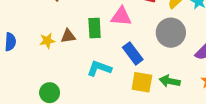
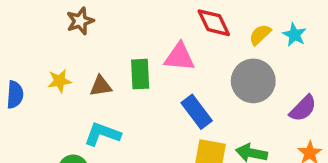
yellow star: (47, 41) -> (60, 81), moved
cyan L-shape: (99, 68) -> (102, 134), moved

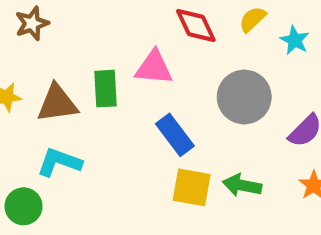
yellow semicircle: (260, 35) -> (253, 19), moved
brown triangle: (101, 86) -> (57, 103), size x1.5

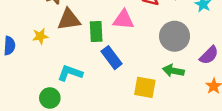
brown triangle: (57, 103) -> (69, 20), moved
blue rectangle: (175, 135) -> (112, 58), moved
green arrow: (242, 185) -> (173, 71), moved

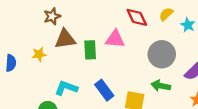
blue rectangle: (112, 58) -> (104, 90), moved

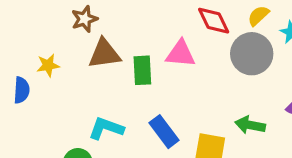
yellow star: (39, 54) -> (48, 65), moved
gray circle: (162, 54) -> (252, 54), moved

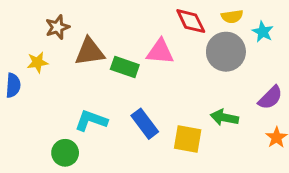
yellow semicircle: (258, 16) -> (232, 16), turned -145
brown star: (84, 19) -> (57, 27), moved
green rectangle: (142, 70) -> (125, 67), turned -68

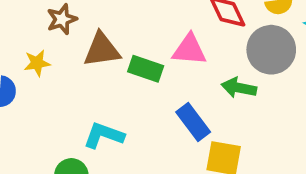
green arrow: (224, 118) -> (239, 88), moved
blue rectangle: (145, 124) -> (193, 122), moved

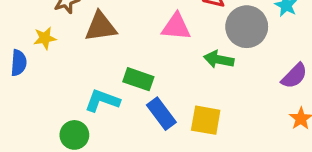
green rectangle: (146, 69) -> (138, 79), moved
blue rectangle: (193, 122) -> (161, 114), moved

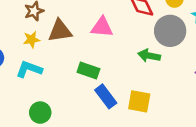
pink triangle: (176, 27) -> (102, 27), moved
yellow star: (45, 38) -> (32, 40), moved
cyan L-shape: (102, 101) -> (29, 69), moved

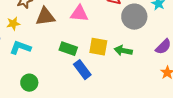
yellow star: (32, 40) -> (13, 24), moved
green arrow: (149, 56) -> (123, 51), moved
yellow square: (139, 101) -> (98, 47), moved

